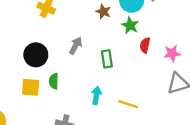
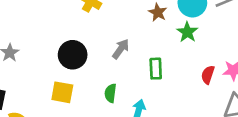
red semicircle: (145, 45) -> (208, 75), moved
green semicircle: (54, 81) -> (110, 93), moved

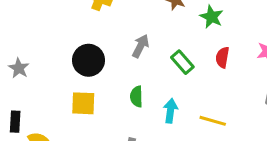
green rectangle: (156, 69) -> (182, 62), turned -30
red semicircle: (208, 75) -> (222, 57), moved

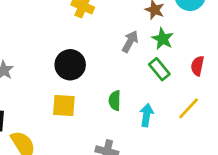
green star: (212, 17) -> (163, 39), moved
gray arrow: (141, 46) -> (130, 41), moved
yellow line: (213, 121) -> (189, 108), moved, turned -65

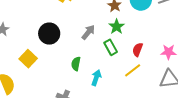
gray arrow: (130, 41) -> (88, 32), moved
yellow square: (64, 106) -> (28, 59), moved, turned 30
yellow line: (189, 108) -> (133, 70), moved

